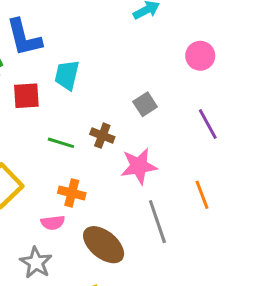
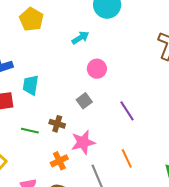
pink circle: (200, 56) -> (97, 69), moved
orange cross: (72, 193) -> (59, 161), moved, turned -36

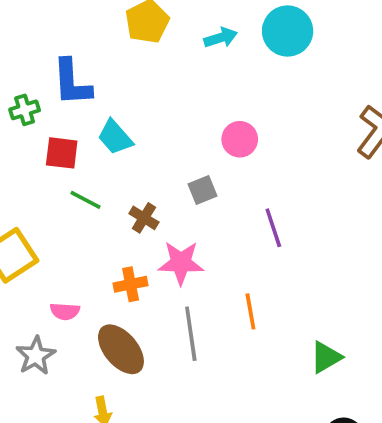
cyan arrow: (80, 38) -> (221, 38), moved
cyan trapezoid: (31, 85) -> (115, 137), turned -65
green line: (30, 131) -> (85, 200), moved

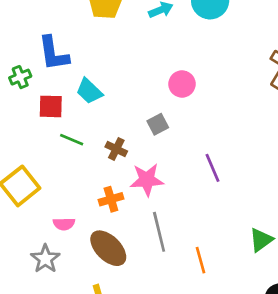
purple line: (273, 228) -> (212, 168), moved
orange line: (250, 311) -> (201, 260), moved

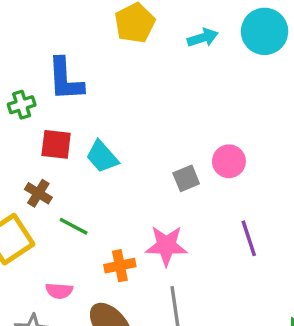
pink circle: (182, 84) -> (229, 161), moved
cyan trapezoid: (89, 91) -> (102, 157), moved
green line: (72, 140) -> (74, 226), moved
brown cross: (116, 149) -> (38, 193), moved

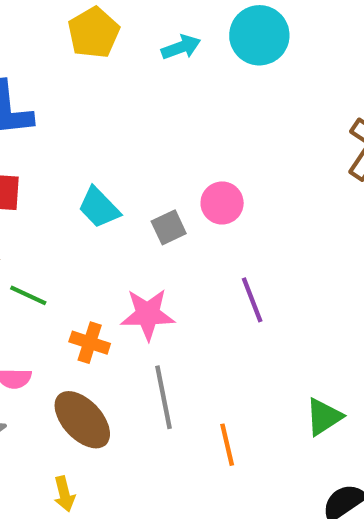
cyan trapezoid: (102, 157) -> (99, 208), moved
orange cross: (120, 266) -> (90, 343), turned 32

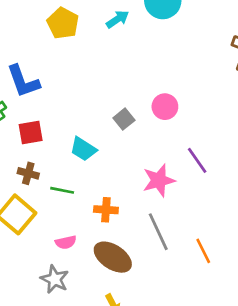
cyan trapezoid: (99, 208) -> (83, 149), moved
gray square: (169, 227) -> (124, 119), moved
pink star: (148, 314) -> (159, 180), moved

